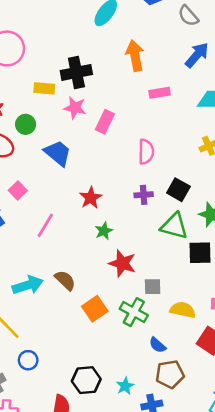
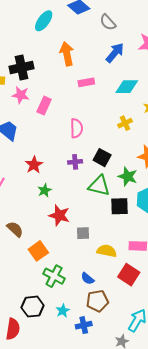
green cross: (134, 312) -> (54, 276), moved

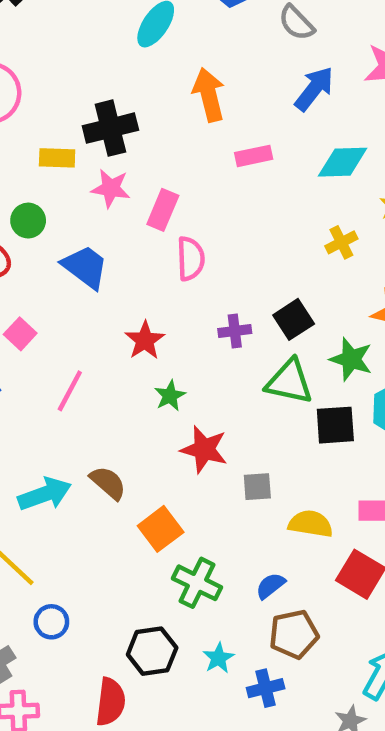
pink semicircle: (76, 128) -> (191, 259), moved
black square: (102, 158) -> (294, 319), turned 30
blue semicircle: (87, 279) -> (270, 586), turned 104

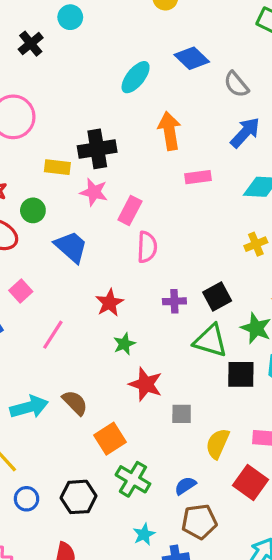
yellow semicircle: (311, 524) -> (218, 444), turned -80
black hexagon: (152, 651) -> (79, 497), moved

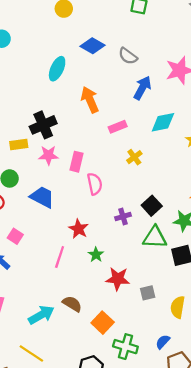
yellow cross: (256, 244) -> (134, 157), moved
pink line: (53, 335) -> (60, 257), moved

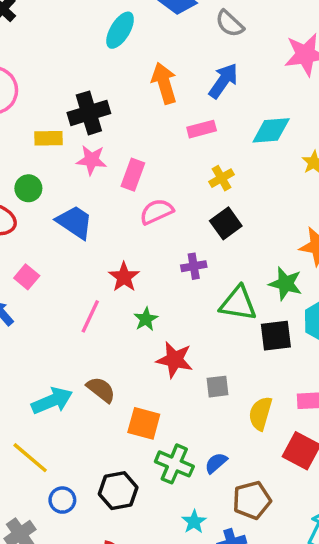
blue arrow: (142, 88) -> (223, 81), moved
pink semicircle: (95, 184) -> (157, 212), turned -110
black square: (152, 206) -> (226, 223), moved
orange square: (103, 323) -> (144, 423), turned -35
blue semicircle: (163, 342) -> (216, 463), moved

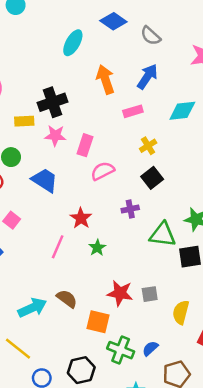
red star: (175, 360) -> (120, 293), moved

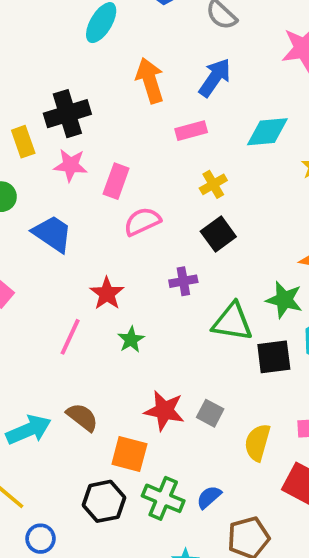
yellow rectangle: (24, 121) -> (23, 142), turned 72
gray square: (150, 294) -> (210, 413), turned 35
black hexagon: (81, 370) -> (104, 501), moved

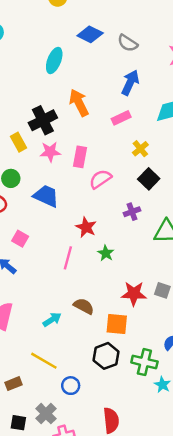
orange arrow: (150, 80) -> (79, 103), moved
cyan arrow: (29, 430) -> (52, 320), size x0.7
green cross: (163, 498) -> (144, 362), moved

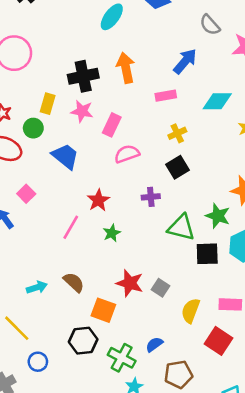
gray semicircle: (128, 43) -> (210, 25), moved
yellow rectangle: (18, 142) -> (48, 104), moved, turned 30

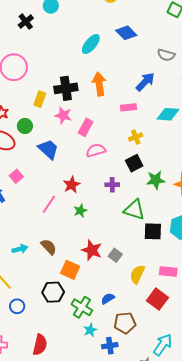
gray semicircle: (210, 25) -> (166, 55), turned -36
yellow rectangle: (48, 104) -> (40, 99), moved
green star: (218, 216) -> (156, 180), moved, turned -30

